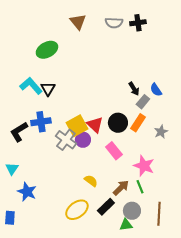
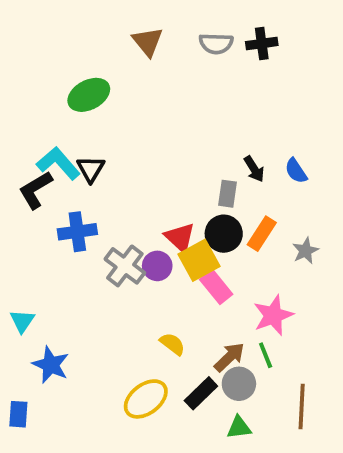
gray rectangle: (143, 102) -> (228, 194), moved, turned -32
yellow square: (77, 126) -> (199, 260), moved
black L-shape: (19, 132) -> (36, 190), moved
pink star: (144, 166) -> (273, 315), turned 30
gray circle: (132, 211) -> (239, 384), moved

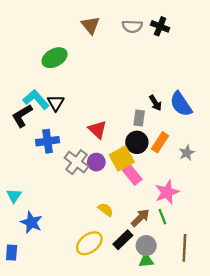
black cross: (262, 44) -> (160, 26), turned 30
blue semicircle: (296, 171) -> (181, 104), size x1.6
red triangle: (180, 237) -> (97, 130), moved
gray circle: (239, 384) -> (146, 246), moved

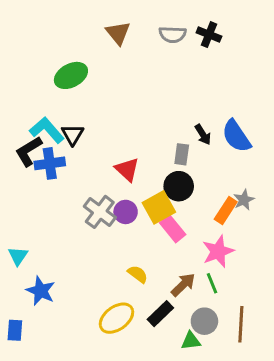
blue cross: (48, 141) -> (50, 163), moved
orange rectangle: (160, 142) -> (226, 210), moved
gray circle: (146, 246) -> (204, 321), moved

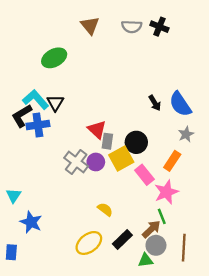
gray rectangle: (182, 154) -> (107, 141), moved
gray star: (244, 200) -> (186, 134), moved
pink rectangle: (173, 229) -> (144, 175), moved
brown arrow: (183, 285) -> (151, 229), moved

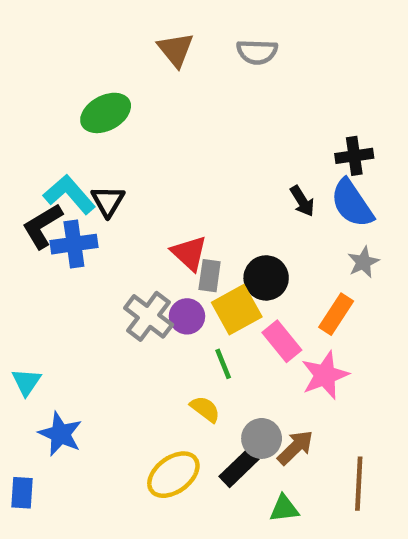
black cross: (159, 27) -> (354, 156), moved, turned -30
green line: (162, 216) -> (223, 364), moved
gray circle: (156, 245) -> (262, 438), moved

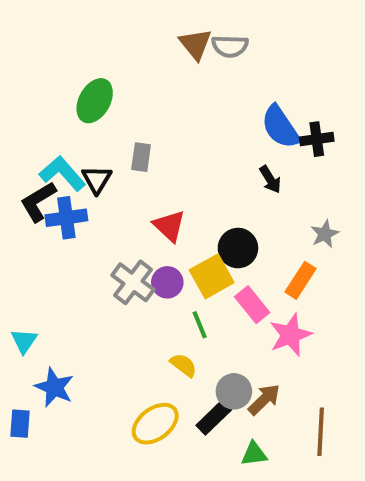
brown triangle: (176, 50) -> (196, 44), moved
green ellipse: (106, 113) -> (95, 101), turned -33
blue semicircle: (352, 203) -> (280, 127), moved
gray rectangle: (210, 276) -> (141, 157), moved
blue rectangle: (22, 493) -> (20, 424), moved

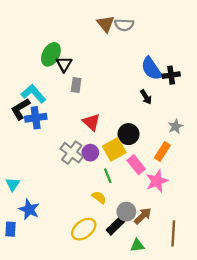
black triangle: (97, 179) -> (64, 64), moved

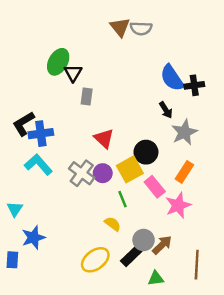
cyan L-shape: (33, 94) -> (38, 165), moved
gray star: (175, 126) -> (184, 132), moved, size x1.5
blue star: (29, 209) -> (33, 238), turned 30

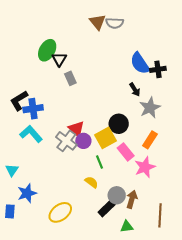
gray rectangle: (87, 96) -> (70, 78), turned -32
red triangle: (104, 139) -> (76, 129), moved
brown arrow: (162, 245) -> (132, 199), turned -30
yellow ellipse: (95, 260) -> (60, 212), moved

